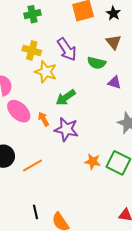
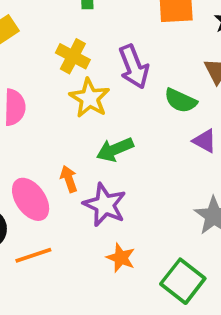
pink ellipse: (19, 111) -> (31, 199), moved
orange star: (93, 162) -> (121, 258), moved

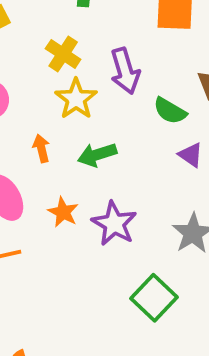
orange arrow: (69, 179) -> (41, 148), moved
purple star: (105, 205) -> (114, 224), moved
orange star: (121, 258) -> (63, 212), moved

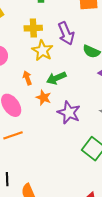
yellow cross: (63, 54) -> (33, 28), turned -30
orange star: (63, 212) -> (44, 98), moved

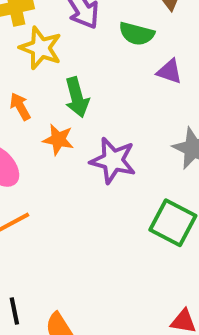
green arrow: (56, 78) -> (77, 97), turned -72

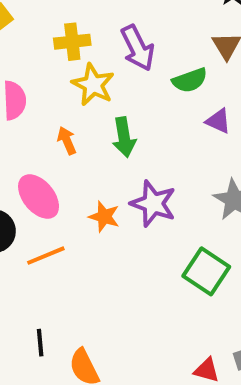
green semicircle: (137, 34) -> (190, 80), turned -40
orange star: (58, 140) -> (104, 217), moved

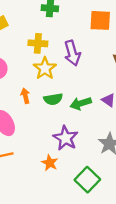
green semicircle: (190, 80) -> (53, 99), moved
green arrow: (124, 137) -> (81, 103), moved, turned 72
orange star: (104, 217) -> (50, 163), moved

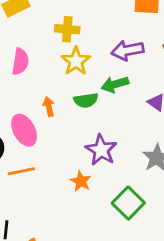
purple arrow: (72, 53) -> (128, 50), moved, turned 95
orange arrow: (25, 96) -> (49, 107), moved
green arrow: (81, 103) -> (115, 84), moved

